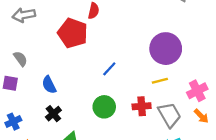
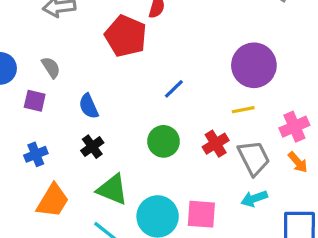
red cross: (142, 106) -> (216, 144), turned -30

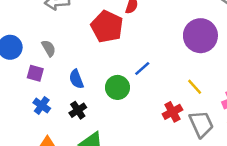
purple circle: (254, 65) -> (200, 36), moved
yellow line: (243, 110) -> (195, 87), turned 56
green circle: (164, 141) -> (117, 87), moved
blue cross: (36, 154) -> (42, 106), moved, turned -35

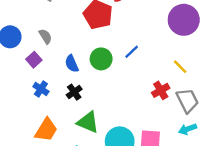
purple square: (35, 73) -> (34, 60), turned 35
green circle: (117, 87) -> (101, 59), moved

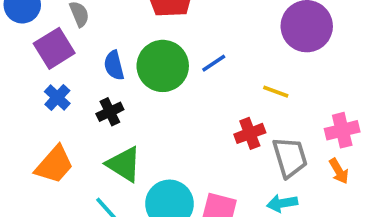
green circle: (101, 59) -> (163, 66), size x1.4
purple square: (34, 60) -> (54, 48), size x1.5
yellow line: (180, 67) -> (276, 92), moved, turned -35

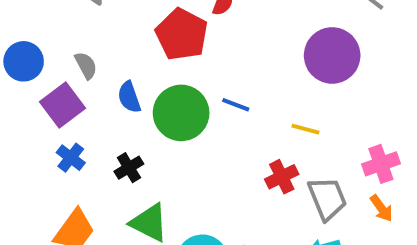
blue line: (214, 63) -> (236, 105), turned 60
blue semicircle: (114, 65) -> (129, 97), moved

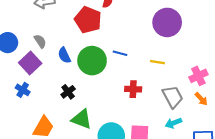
blue cross: (71, 158) -> (23, 90), moved
red cross: (282, 177) -> (133, 89), moved, turned 35

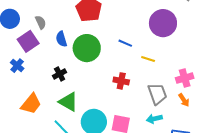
blue line: (120, 53) -> (125, 43), moved

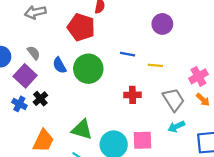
purple circle: (163, 23) -> (162, 24), size x0.7
black cross: (60, 74) -> (40, 99), moved

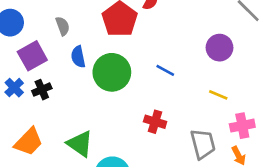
gray semicircle: (34, 53) -> (63, 26), moved
yellow line: (155, 65) -> (218, 95), moved

